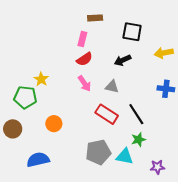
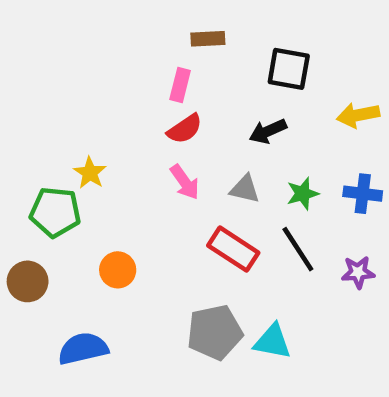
green star: (138, 139) -> (303, 194), moved
purple star: (157, 167) -> (358, 272), moved

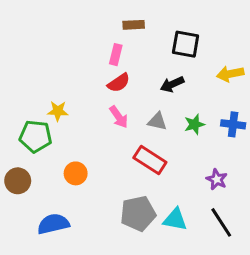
yellow star: (90, 173) -> (58, 111), turned -30
black line: (298, 249) -> (221, 222), moved
purple star: (358, 272) -> (217, 179), moved, turned 30

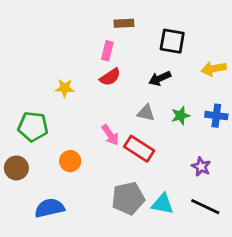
yellow star: (58, 111) -> (65, 88), moved
pink arrow: (119, 117) -> (110, 135), moved
black line: (221, 222) -> (205, 207), turned -32

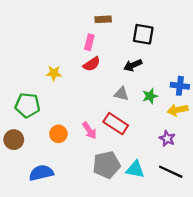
yellow arrow: (214, 69) -> (178, 110), moved
blue cross: (216, 116) -> (180, 86), moved
pink arrow: (110, 135) -> (89, 130), moved

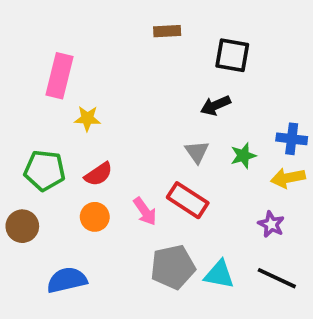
pink rectangle: (89, 42) -> (59, 76), moved, size x1.6
red semicircle: (92, 64) -> (98, 174), moved
gray triangle: (121, 94) -> (197, 152), turned 42

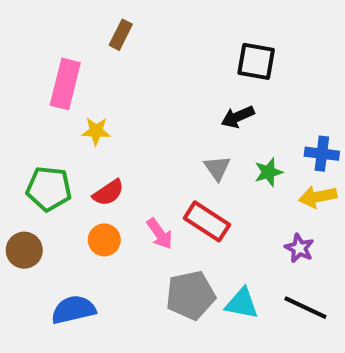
brown rectangle: (167, 31) -> (121, 35), moved, turned -60

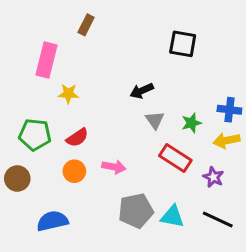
black arrow: (238, 117) -> (142, 91), moved
red rectangle: (207, 221) -> (175, 158), moved
pink arrow: (160, 234) -> (114, 167), turned -45

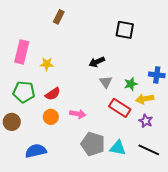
pink rectangle: (47, 60) -> (22, 52), moved
yellow arrow: (227, 140) -> (145, 99), moved
gray pentagon: (136, 211) -> (93, 144), turned 30

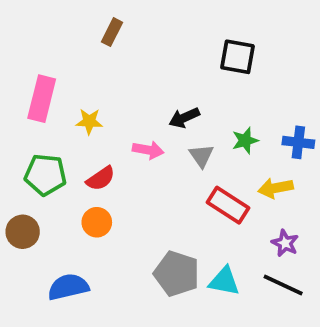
green star: (131, 84) -> (245, 140), moved
pink arrow: (78, 114) -> (148, 150), moved
purple star: (146, 121) -> (285, 243), moved

